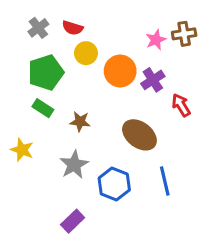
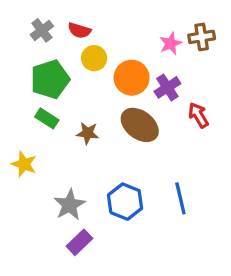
brown ellipse: (139, 135) -> (140, 125), moved
gray star: (74, 165) -> (70, 205), moved

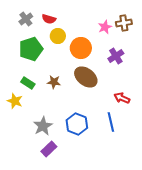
purple cross: (167, 87) -> (116, 56), moved
red arrow: (198, 115) -> (122, 98), moved, turned -35
green rectangle: (47, 118) -> (28, 83), moved

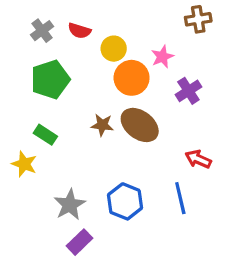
brown cross: (124, 23) -> (198, 19), moved
pink star: (105, 27) -> (162, 57), moved
yellow circle: (58, 36) -> (114, 49), moved
brown star: (54, 82) -> (102, 125), moved

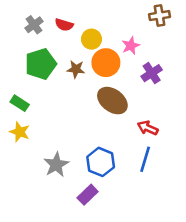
brown star: (102, 125) -> (76, 69), moved
green rectangle: (45, 135) -> (20, 103), moved
red arrow: (198, 159) -> (148, 128), moved
blue line: (180, 198) -> (145, 159), turned 30
purple rectangle: (79, 242) -> (88, 195), moved

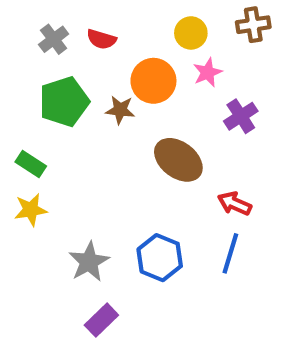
yellow circle: (91, 39) -> (191, 33), moved
orange circle: (106, 63) -> (153, 81), moved
yellow star: (20, 132) -> (31, 210), turned -30
purple rectangle: (88, 195) -> (101, 320), moved

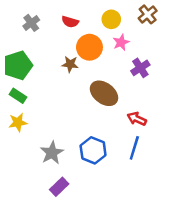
brown cross: (253, 25) -> (148, 14), turned -30
red semicircle: (101, 39) -> (70, 22), moved
green pentagon: (64, 102) -> (18, 65), moved

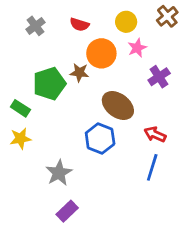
green pentagon: (18, 65) -> (49, 84), moved
blue hexagon: (93, 150) -> (100, 138), moved

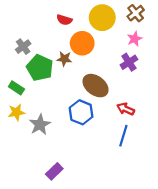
yellow circle: (126, 22) -> (102, 18), size x1.5
gray cross: (36, 26) -> (23, 47), moved
pink star: (137, 48) -> (135, 39), moved
green pentagon: (49, 84) -> (40, 68), turned -30
gray star: (59, 173) -> (40, 125), moved

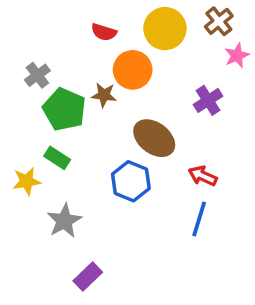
pink star: (135, 39) -> (237, 55), moved
green rectangle: (16, 88) -> (57, 158), moved
gray star: (40, 125) -> (64, 221), moved

